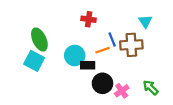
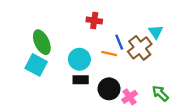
cyan triangle: (145, 21) -> (156, 32), moved
brown cross: (131, 45) -> (140, 48), turned -35
orange line: (102, 50) -> (109, 54), turned 32
black rectangle: (88, 65) -> (81, 80), moved

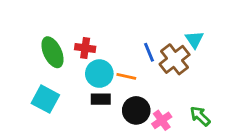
red cross: (94, 21) -> (85, 48), moved
orange line: (109, 54) -> (126, 76), moved
cyan square: (36, 65) -> (45, 99), moved

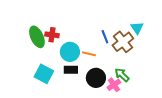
red cross: (85, 48) -> (52, 35), moved
cyan square: (45, 99) -> (44, 74), moved
green arrow: (200, 116) -> (122, 75), moved

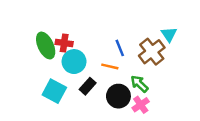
blue line: (105, 37) -> (120, 48), moved
cyan circle: (70, 52) -> (74, 62), moved
black rectangle: (71, 70) -> (88, 86), turned -48
green arrow: (122, 75) -> (139, 84), moved

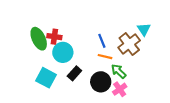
orange line: (110, 66) -> (105, 57), moved

